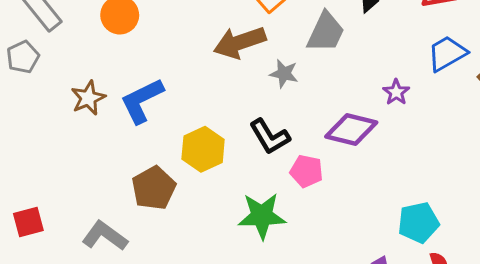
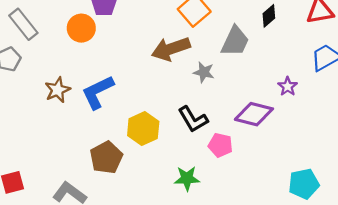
green star: (262, 216) -> (187, 178), size x0.7

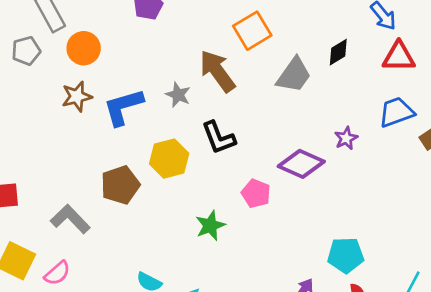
orange circle: (81, 28) -> (84, 48), moved
brown arrow: (171, 49) -> (217, 71), turned 63
gray star: (204, 72) -> (178, 95), moved
black L-shape: (193, 119) -> (219, 138), moved
green star: (187, 178) -> (210, 226), turned -30

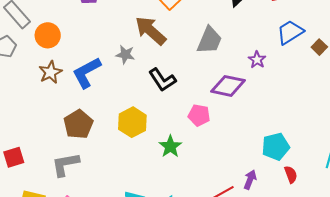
gray trapezoid: (294, 75) -> (209, 40), moved
yellow hexagon: (169, 159) -> (132, 122), moved
brown pentagon: (120, 185) -> (78, 124), moved
gray L-shape: (70, 219) -> (65, 164), turned -44

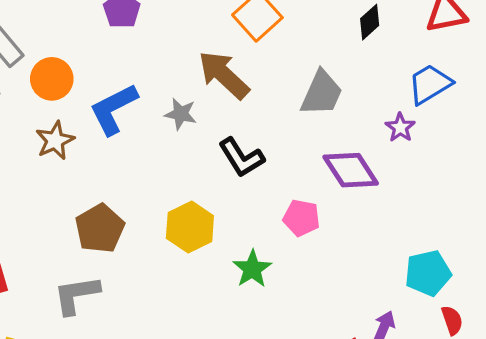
blue trapezoid: (290, 32) -> (430, 84), moved
blue L-shape: (87, 73) -> (114, 109), moved
purple diamond: (228, 86) -> (351, 170), turned 44

